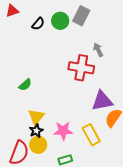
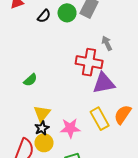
purple triangle: (102, 101) -> (104, 83), moved
yellow rectangle: (91, 135) -> (100, 119), moved

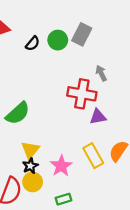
green semicircle: (30, 80) -> (18, 113), size x1.6
purple triangle: (104, 83) -> (98, 117), size x0.7
pink star: (70, 128) -> (61, 166), turned -30

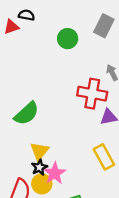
gray rectangle: (82, 34) -> (104, 26), moved
black semicircle: (33, 43) -> (27, 15), moved, turned -119
pink star: (61, 166) -> (55, 173), moved

